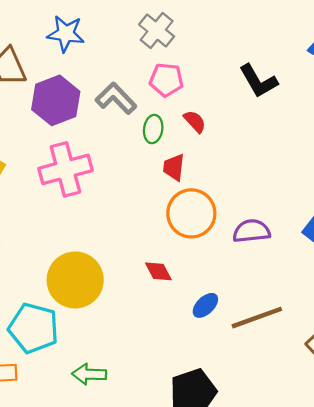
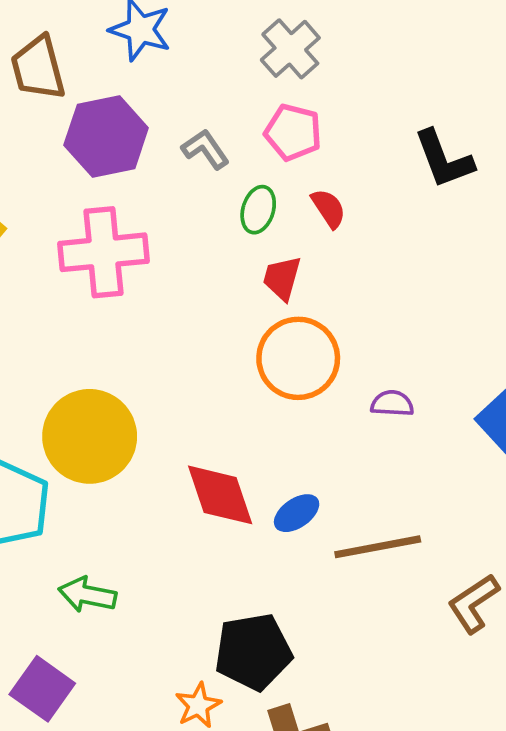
gray L-shape: (116, 98) -> (205, 149), size x0.7
purple semicircle: (251, 231) -> (392, 403), size x0.7
red diamond: (158, 271) -> (220, 495), moved, size x1.6

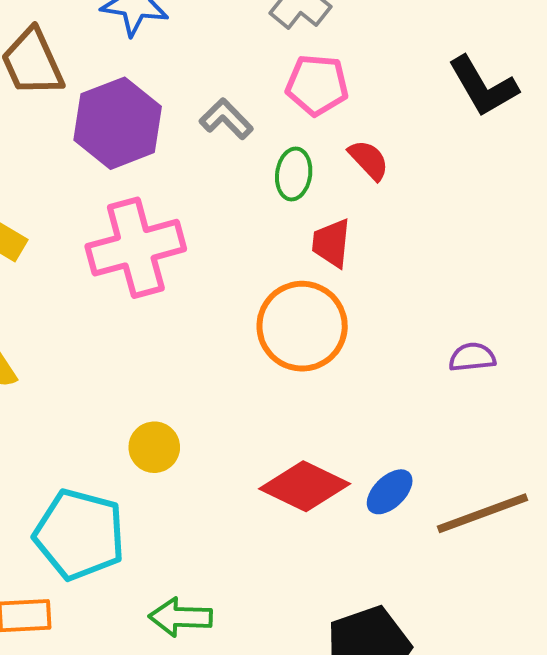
orange circle: (298, 358) -> (302, 326), moved
yellow circle: (90, 436) -> (154, 447), size x0.5
red diamond: (220, 495) -> (305, 486), turned -36

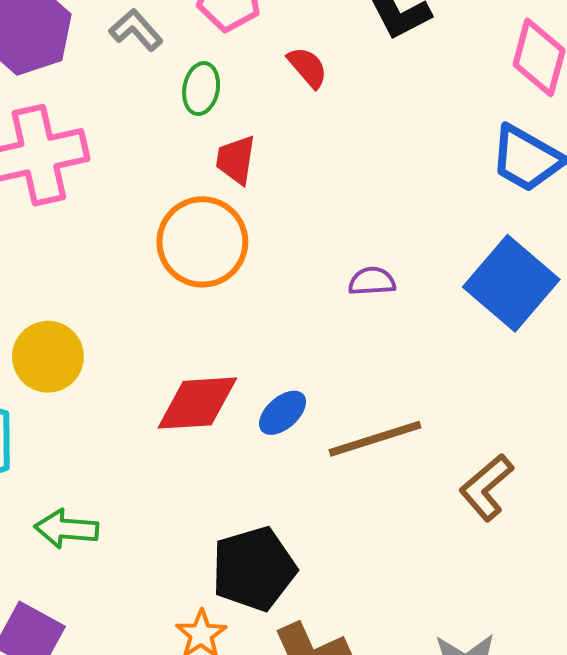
red semicircle: (369, 160) -> (308, 67), moved
yellow circle: (154, 447) -> (48, 357), size x1.4
red diamond: (305, 486) -> (197, 403), turned -32

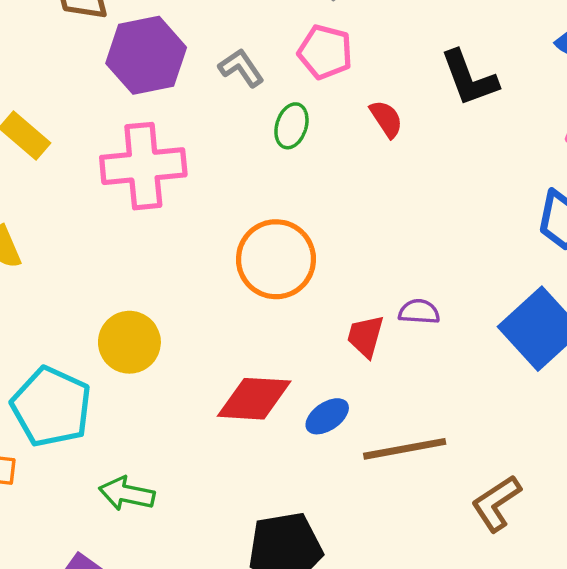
red trapezoid: (236, 160) -> (365, 336), moved

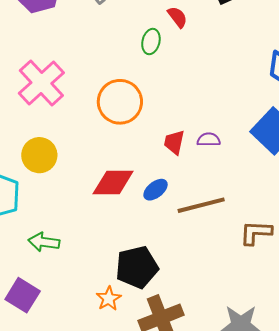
green ellipse: (291, 126) -> (151, 42), moved
pink cross: (143, 166) -> (41, 83), moved, turned -33
purple semicircle: (419, 312) -> (209, 140), moved
brown L-shape: (496, 503) -> (256, 233), turned 40

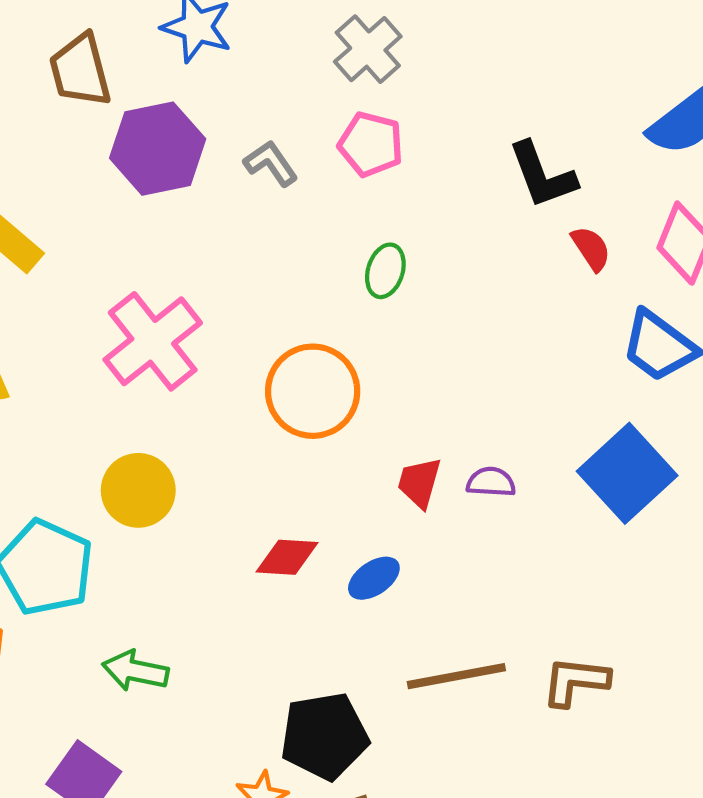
red semicircle: (177, 17) -> (591, 248), moved
red diamond: (113, 182) -> (287, 557), size x0.7
brown line: (201, 205) -> (456, 676), moved

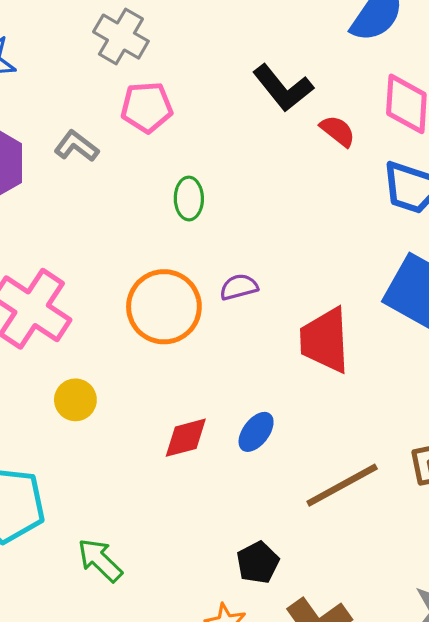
purple semicircle: (491, 482) -> (239, 287), moved
red trapezoid: (419, 483) -> (325, 340), moved, size x1.6
yellow circle: (138, 490) -> (75, 400), moved, size x0.7
green arrow: (135, 671) -> (100, 560), turned 51
black pentagon: (324, 736) -> (258, 563), size x0.6

